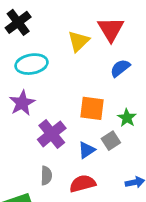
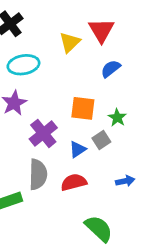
gray semicircle: (46, 176) -> (38, 174), size x1.6

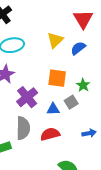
red triangle: (101, 30) -> (83, 19), moved
yellow triangle: (70, 42) -> (55, 40), moved
blue triangle: (78, 149) -> (53, 109), turned 32

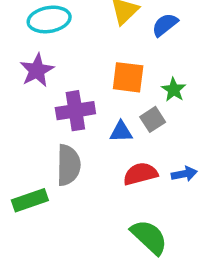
purple cross: (27, 97) -> (75, 111), turned 30
red semicircle: (50, 134) -> (140, 174), moved

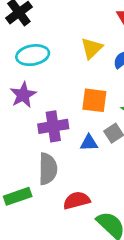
red semicircle: (140, 174) -> (77, 200), moved

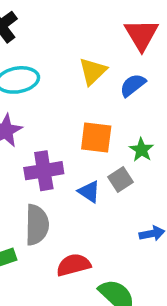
blue triangle: (89, 143) -> (89, 192), turned 36

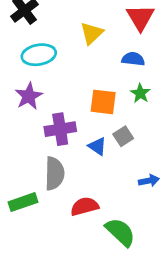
yellow triangle: (93, 71) -> (92, 33), moved
blue semicircle: (133, 85) -> (133, 59), turned 45
green star: (142, 150) -> (140, 93), moved

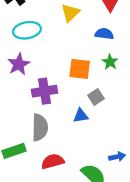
blue triangle: (97, 146) -> (81, 116), moved, turned -42
blue arrow: (149, 181) -> (117, 157), moved
red semicircle: (85, 206) -> (53, 161), moved

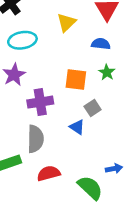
blue triangle: (81, 116) -> (77, 127), turned 42

